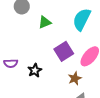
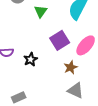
green triangle: (45, 22) -> (41, 11), turned -32

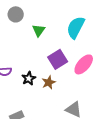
brown star: (71, 67) -> (49, 82), moved

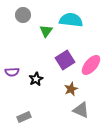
cyan semicircle: (76, 27) -> (71, 20), moved, turned 70
brown star: (49, 82) -> (71, 89), moved

